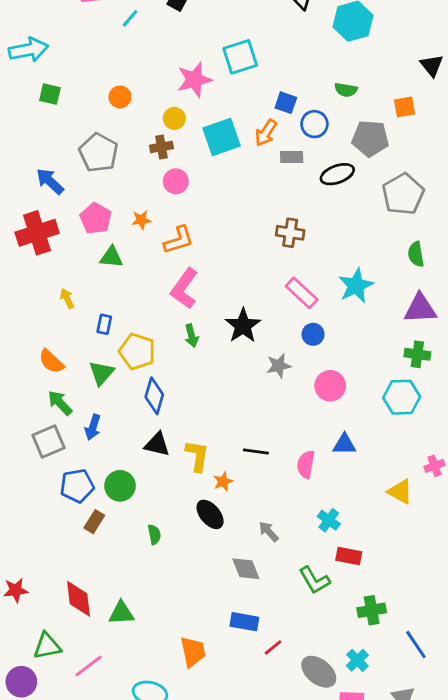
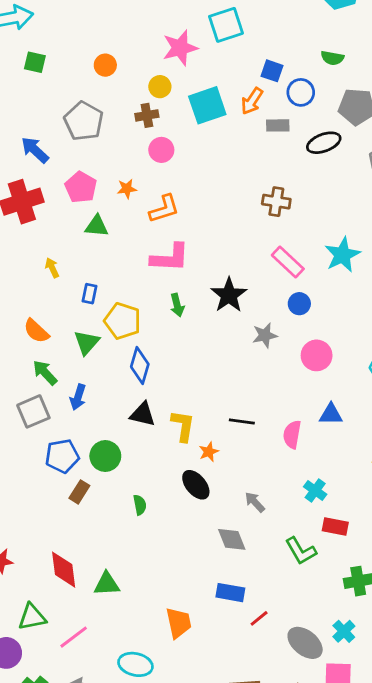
pink L-shape: (184, 289) -> (170, 258), turned -123

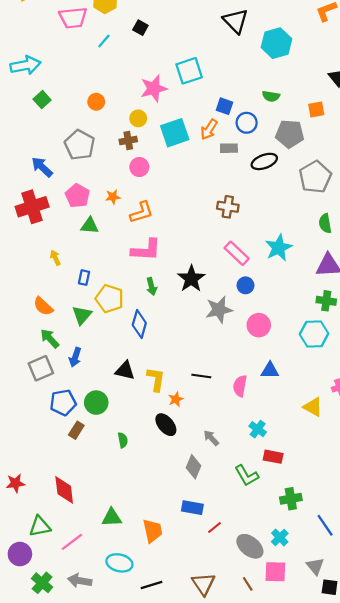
green square: (35, 62) -> (42, 100), turned 35
gray star: (265, 335) -> (219, 310), size x1.4
blue diamond: (140, 365) -> (139, 324), moved
gray diamond: (232, 539) -> (194, 467), turned 45
green triangle: (107, 584) -> (112, 518), moved

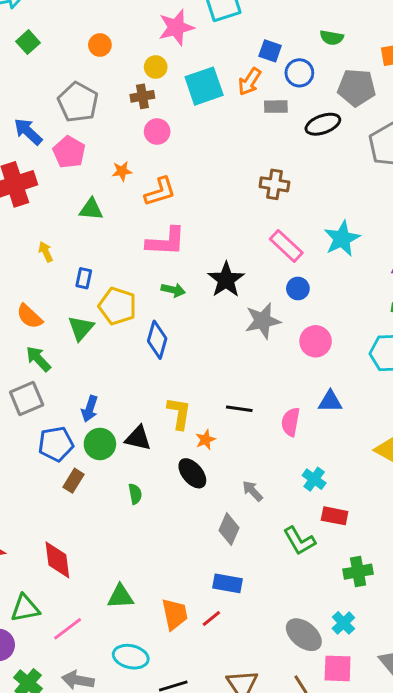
pink pentagon: (77, 196) -> (69, 152), moved
green arrow: (151, 286) -> (173, 290), turned -63
blue arrow: (75, 357) -> (90, 409), moved
black triangle: (125, 370) -> (138, 438), moved
red line: (215, 527) -> (211, 619), moved

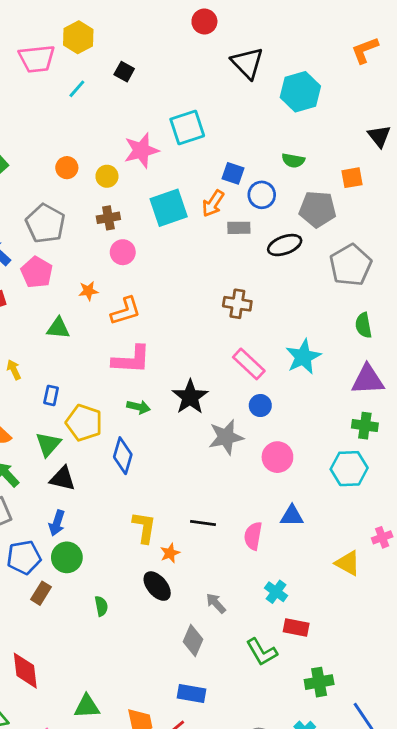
yellow circle: (156, 67) -> (107, 176), moved
black triangle: (138, 438) -> (63, 479), moved

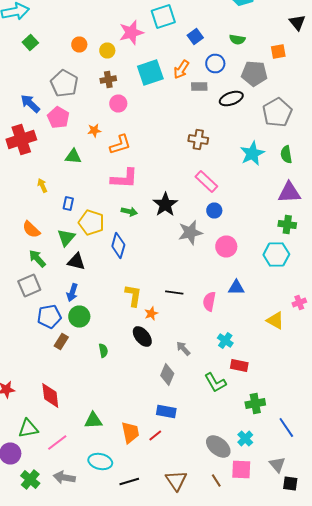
blue square: (233, 173) -> (195, 36), moved, turned 35
cyan star: (303, 357) -> (252, 154), moved

